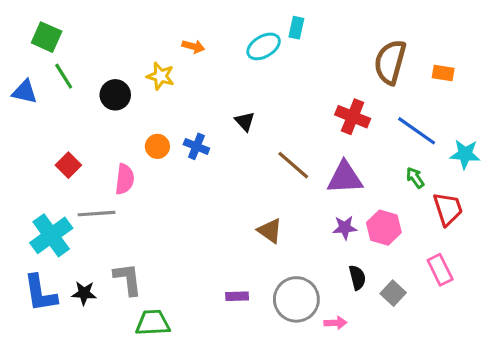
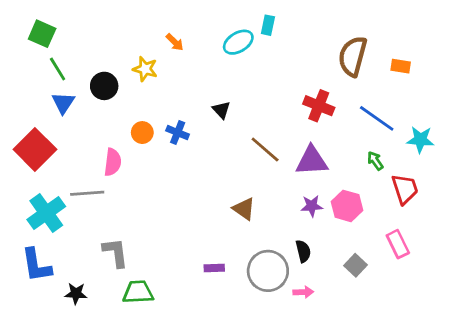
orange arrow: (193, 46) -> (175, 42), turned 30
blue triangle: (25, 92) -> (63, 103), moved, turned 50
red square: (68, 165) -> (35, 149), moved, size x1.8
black semicircle: (357, 278) -> (303, 251), moved
black star: (84, 293) -> (76, 293), moved

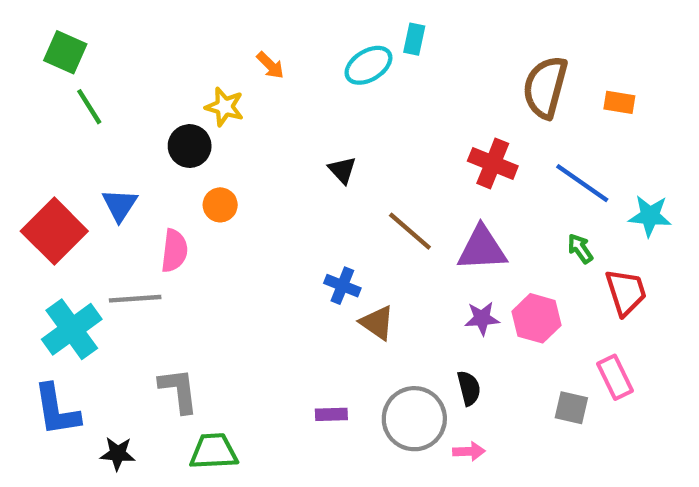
black circle: (104, 86) -> (190, 146), moved
blue triangle: (63, 103) -> (120, 205), moved
blue cross: (178, 133) -> (342, 286), moved
gray square: (355, 265) -> (571, 408), moved, turned -30

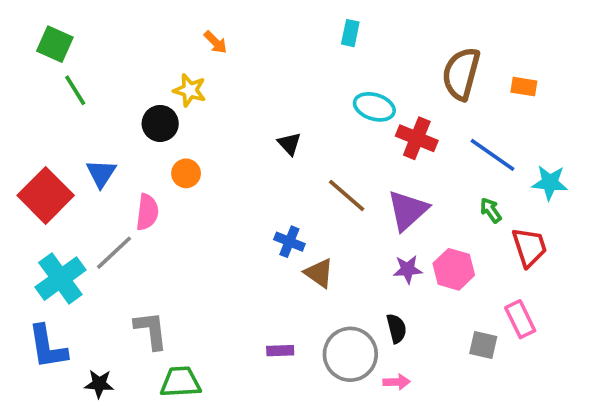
orange arrow: (270, 65) -> (216, 42), moved
cyan ellipse: (368, 65) -> (374, 107), moved, turned 48
purple triangle: (482, 249) -> (408, 210), turned -39
gray line: (135, 299) -> (114, 253), turned -39

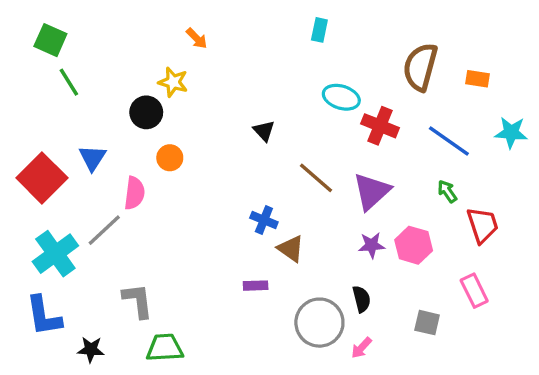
cyan star: (550, 183) -> (511, 133), moved
gray square: (483, 345) -> (427, 323), moved
purple rectangle: (280, 351) -> (256, 286), moved
pink arrow: (396, 382) -> (361, 348), turned 135

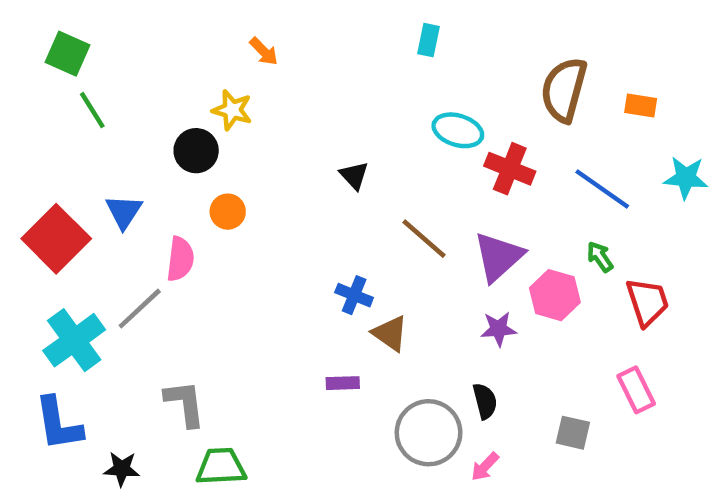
pink hexagon: (414, 245) -> (555, 295), moved

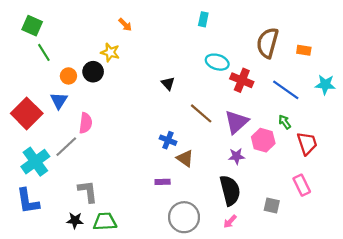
orange circle: (228, 212) -> (68, 76), moved
black semicircle: (485, 401) -> (230, 190), size x1.8
gray circle: (429, 433) -> (184, 217), moved
black star: (122, 469) -> (75, 220), moved

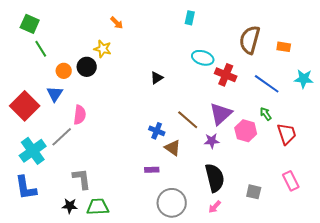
black triangle: (168, 83) -> (157, 78), turned 40
brown line: (201, 113) -> (188, 120), moved
purple star: (236, 156) -> (212, 141), moved
pink rectangle: (302, 185) -> (291, 181), moved

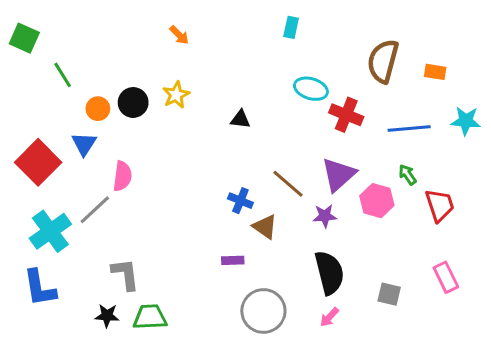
green square: (30, 24) -> (24, 38), moved
yellow star: (103, 49) -> (176, 95), moved, turned 30
black triangle: (157, 78) -> (240, 119), turned 40
blue line: (267, 84) -> (409, 129), turned -40

